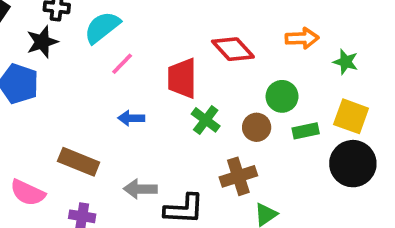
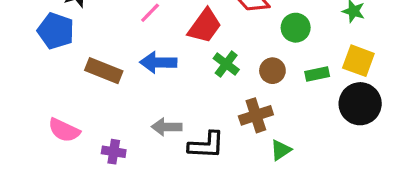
red trapezoid: (182, 78) -> (205, 26), turned -144
green circle: (282, 96) -> (296, 28), moved
blue arrow: (131, 118) -> (158, 62), size x1.5
brown rectangle: (79, 162) -> (104, 71), moved

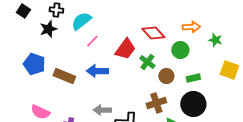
blue pentagon: (56, 31) -> (34, 64), moved
yellow square: (358, 61) -> (229, 70), moved
green cross: (226, 64) -> (147, 62), moved
black circle: (360, 104) -> (193, 104), moved

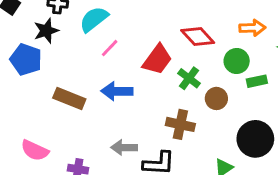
blue pentagon: (34, 64) -> (26, 60), moved
green rectangle: (193, 78) -> (257, 81), moved
brown cross: (156, 103) -> (180, 124), moved, turned 30

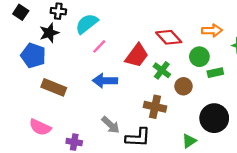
brown rectangle: (69, 98) -> (54, 87), moved
gray arrow: (124, 148) -> (111, 125), turned -138

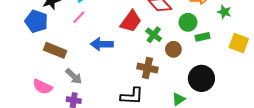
pink line: (99, 46) -> (79, 17), moved
gray arrow: (111, 125) -> (74, 76), moved

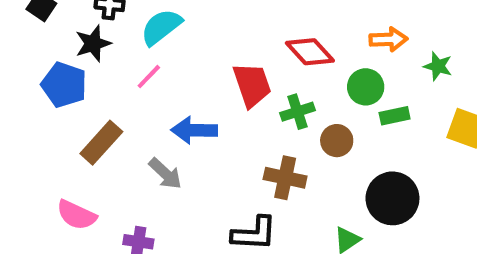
red trapezoid: (131, 21) -> (252, 85), turned -55
green cross: (154, 35) -> (297, 112), turned 35
brown rectangle: (55, 50) -> (101, 143), turned -70
gray arrow: (74, 76) -> (165, 174), moved

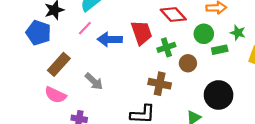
green star: (438, 66) -> (238, 33), moved
blue arrow: (194, 130) -> (110, 39), moved
pink semicircle: (76, 215) -> (55, 95), moved

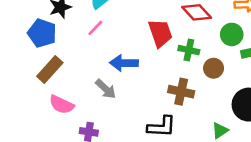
blue arrow: (110, 39) -> (124, 63), moved
green cross: (166, 47) -> (189, 50), turned 30
brown rectangle: (59, 64) -> (50, 70), moved

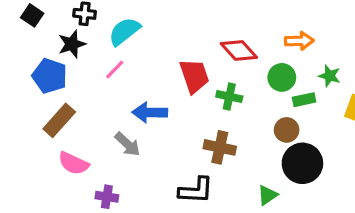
brown circle: (214, 68) -> (287, 130), moved

